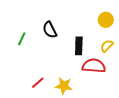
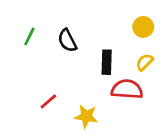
green line: (22, 39) -> (29, 36), moved
red line: (38, 83) -> (48, 101), moved

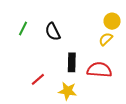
black rectangle: (107, 62) -> (72, 62), moved
yellow semicircle: (145, 62) -> (106, 39), moved

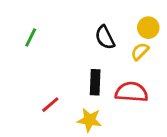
black semicircle: (53, 32) -> (105, 37), moved

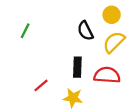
yellow circle: (148, 28) -> (112, 15), moved
yellow semicircle: (140, 51) -> (114, 42), size x1.5

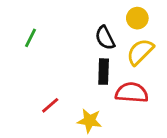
black rectangle: (77, 67) -> (104, 72), moved

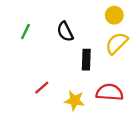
black semicircle: (105, 38) -> (65, 32), moved
red semicircle: (132, 93) -> (110, 92), moved

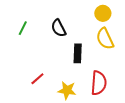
yellow semicircle: (117, 43) -> (105, 39), turned -70
red semicircle: (110, 92) -> (99, 83), turned 90

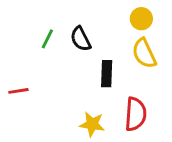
green line: (23, 28) -> (47, 39), moved
red line: (37, 79) -> (18, 91), moved, turned 32

